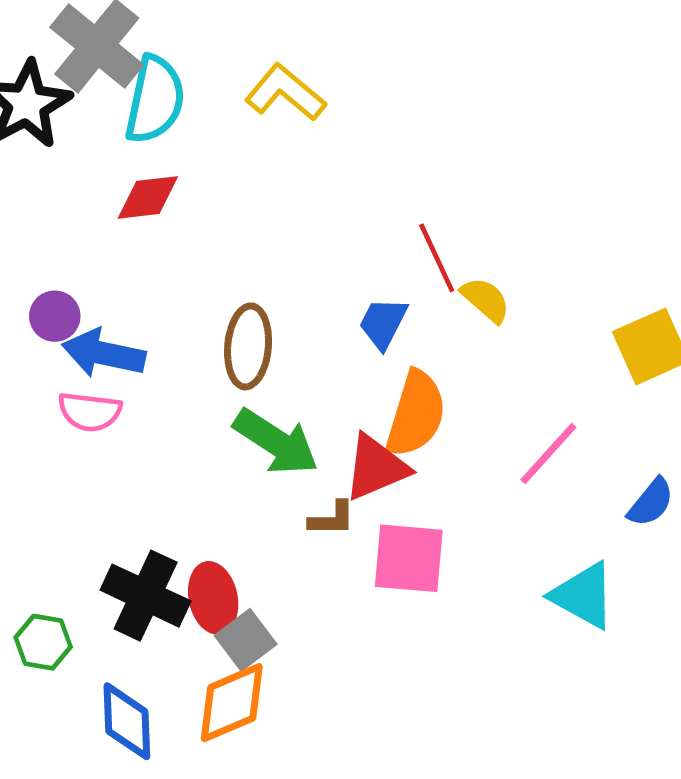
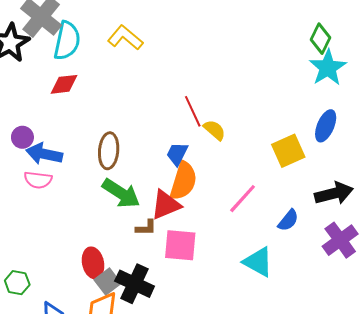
blue trapezoid: (383, 323) -> (177, 154), moved
black cross: (146, 596) -> (135, 284), moved

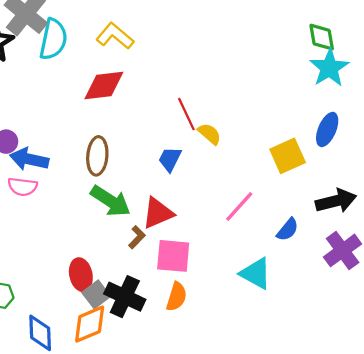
green diamond: (320, 39) -> (322, 37), turned -36
red diamond: (64, 84) -> (104, 85), moved, size x1.4
orange semicircle: (183, 181) -> (177, 297), moved, size x0.7
brown L-shape: (146, 228) -> (137, 237), turned -45

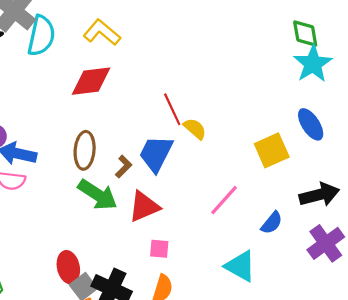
blue ellipse: (327, 129) -> (311, 124), turned -56
blue trapezoid: (170, 159) -> (156, 154), size x1.5
brown L-shape: (137, 237) -> (124, 167), moved
pink square: (173, 256) -> (159, 249), size x0.6

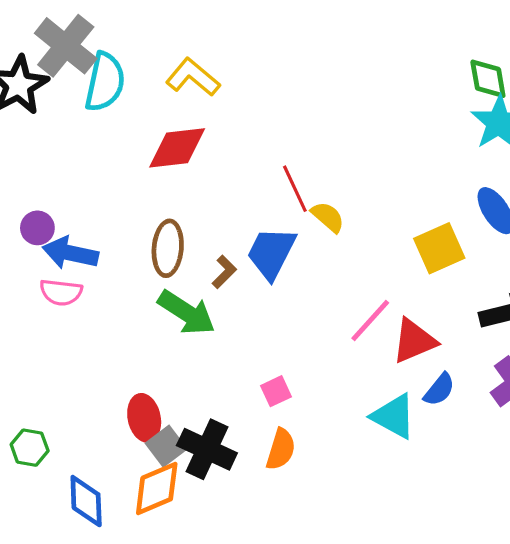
red triangle: (144, 207) -> (414, 341), moved
blue semicircle: (272, 223) -> (439, 390), moved
pink square: (159, 249) -> (276, 391), turned -30

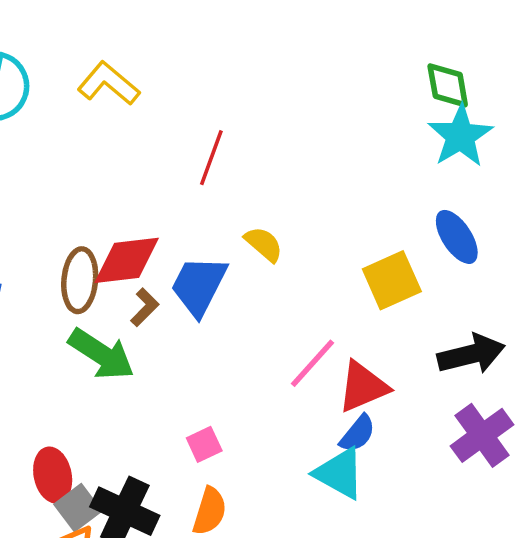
red diamond: (177, 148) -> (127, 260), moved
red line: (295, 189) -> (211, 158), moved, turned 45
blue semicircle: (439, 390) -> (358, 434), moved

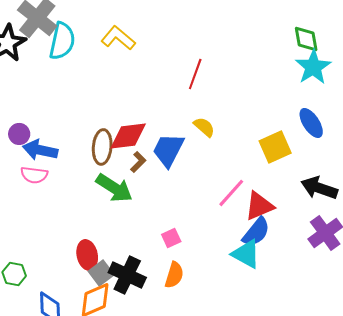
red line: (211, 158) -> (195, 74), moved
black arrow: (471, 354) -> (319, 188), turned -147
blue semicircle: (358, 434) -> (256, 232), size x1.4

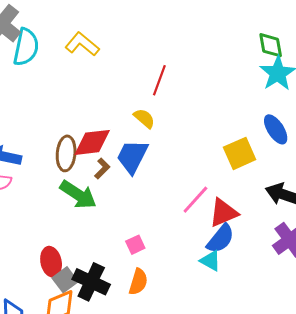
yellow semicircle: (204, 127) -> (144, 118), moved
cyan triangle: (246, 254) -> (210, 261), size x0.7

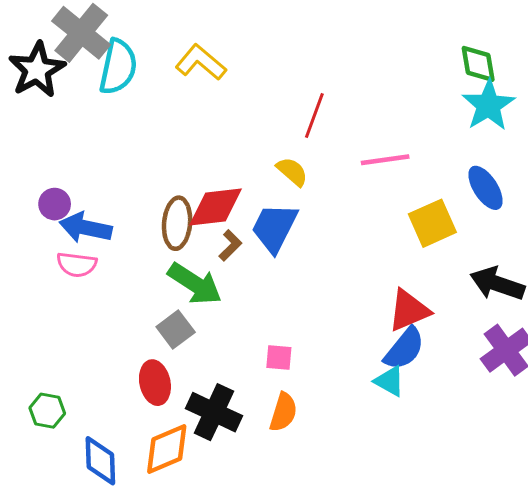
pink line: (195, 200) -> (385, 160), moved, turned 40
pink square: (135, 245) -> (279, 358), turned 30
gray square: (65, 280) -> (176, 329), moved

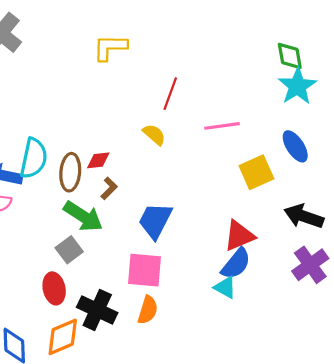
yellow L-shape: (201, 62) -> (110, 47), moved, turned -39
cyan semicircle: (118, 67) -> (34, 158), moved
red diamond: (215, 207) -> (98, 160), size x0.6
blue trapezoid: (274, 228) -> (155, 221), moved
pink square: (279, 358) -> (144, 270), size x1.8

